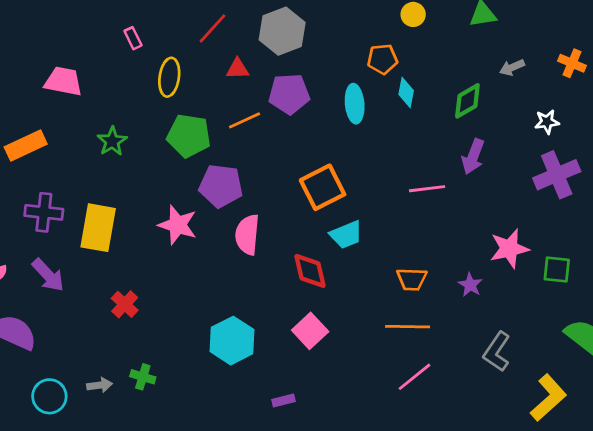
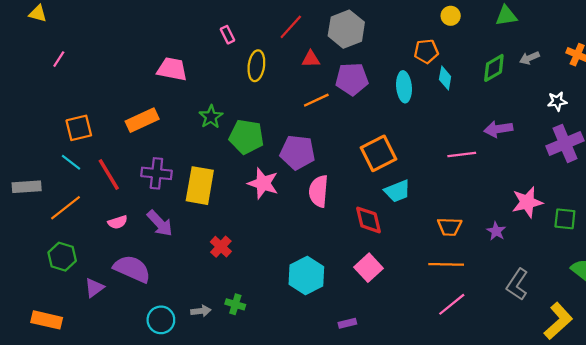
green diamond: (467, 101) -> (494, 68), moved
green pentagon: (189, 136) -> (246, 137), moved
purple arrow: (473, 157) -> (498, 129), turned 60

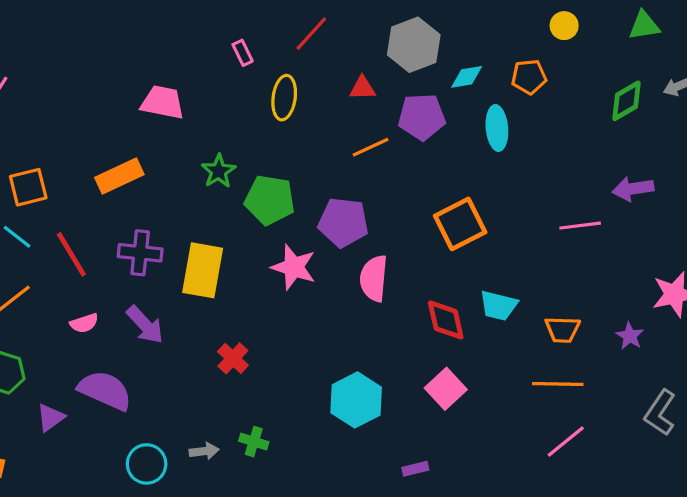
red line: (291, 27) -> (311, 34), moved
cyan diamond: (445, 78) -> (467, 77), moved, turned 70
cyan trapezoid: (397, 191) -> (499, 306), moved, turned 36

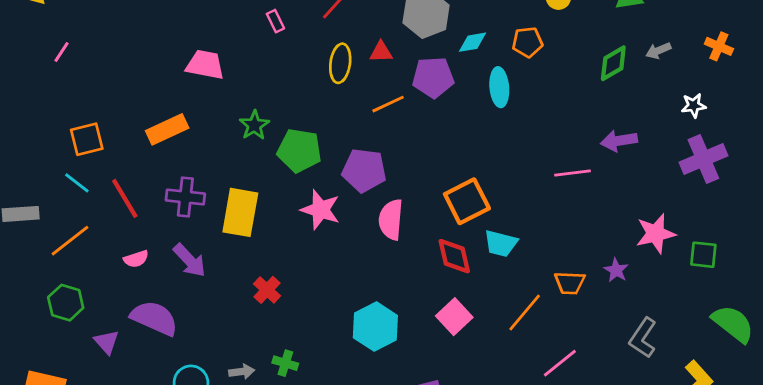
yellow ellipse: (284, 98) -> (340, 63), moved
orange square: (460, 224) -> (467, 201), moved
orange trapezoid: (563, 330) -> (570, 283), moved
orange line: (558, 384) -> (525, 312), moved, turned -51
purple triangle: (51, 418) -> (107, 342), turned -36

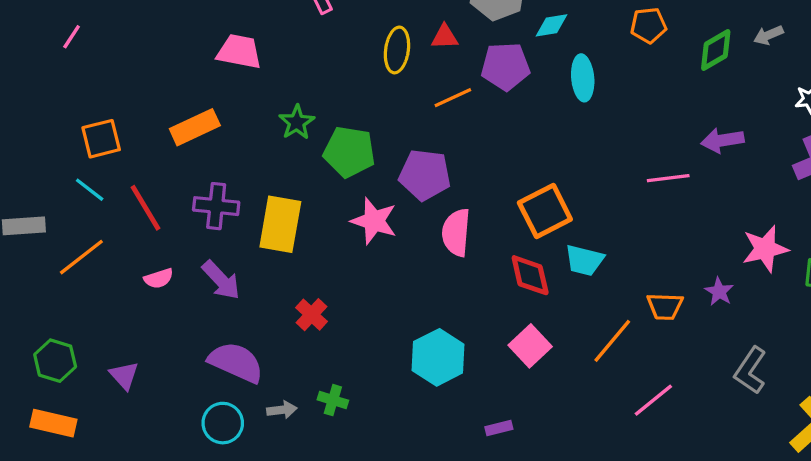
orange pentagon: (527, 42) -> (648, 25), moved
green hexagon: (66, 303) -> (55, 361), moved
purple semicircle: (154, 318) -> (236, 362), moved

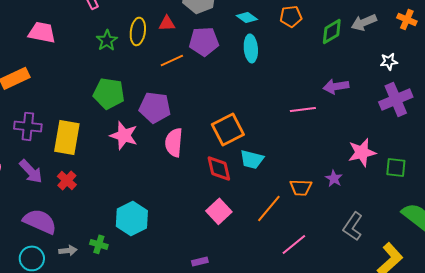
cyan diamond: (551, 25) -> (247, 17), moved, turned 45
gray arrow: (768, 35) -> (364, 22), size x1.4
green star: (297, 122) -> (107, 40), moved
red cross: (312, 315) -> (67, 180), moved
cyan hexagon: (438, 357) -> (132, 218), moved

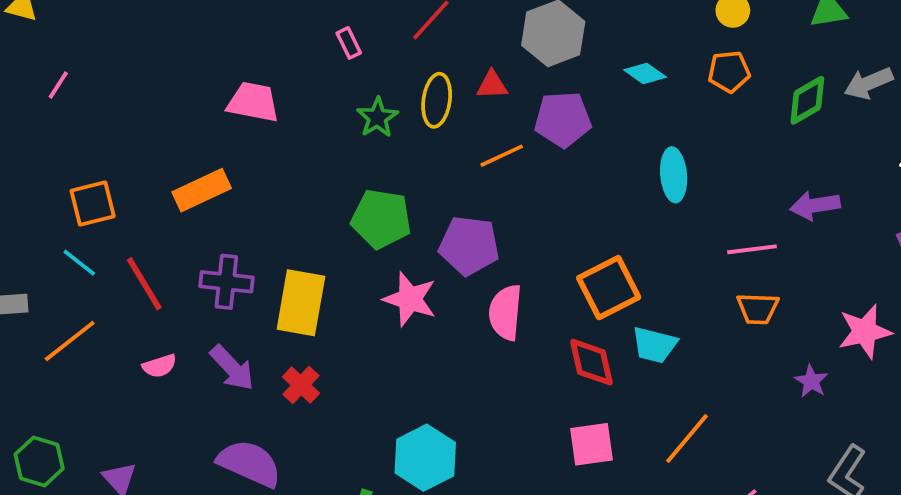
cyan ellipse: (251, 48) -> (674, 175), moved
orange trapezoid: (301, 187) -> (758, 309), moved
pink square: (219, 211) -> (591, 444), turned 35

